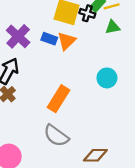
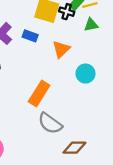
orange triangle: (67, 41) -> (61, 49), moved
gray semicircle: (56, 136) -> (50, 123), moved

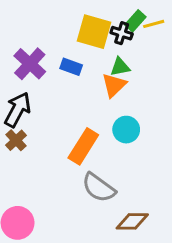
green triangle: (91, 25) -> (120, 67), moved
cyan circle: (85, 74) -> (126, 130), moved

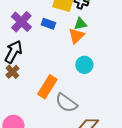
orange rectangle: (83, 146) -> (47, 87), moved

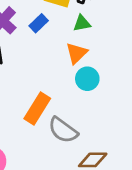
blue rectangle: (48, 24) -> (39, 23), turned -64
orange triangle: (76, 36) -> (76, 53), moved

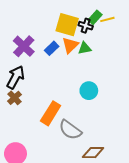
orange triangle: (76, 53) -> (70, 45), moved

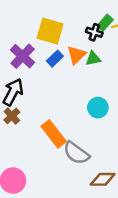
yellow square: (67, 25) -> (50, 31), moved
orange rectangle: (51, 113) -> (54, 134), turned -70

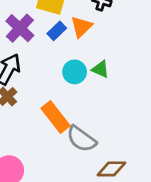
green triangle: (93, 59) -> (101, 69), moved, turned 35
cyan circle: (98, 108) -> (75, 72), moved

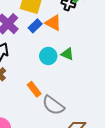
orange triangle: (81, 27) -> (53, 23), turned -48
orange rectangle: (55, 117) -> (34, 89), size x0.7

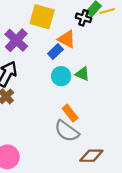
blue rectangle: (35, 26) -> (55, 51), moved
orange rectangle: (34, 89) -> (70, 113), moved

